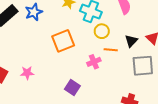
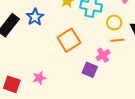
yellow circle: (102, 31) -> (114, 23), moved
purple square: (72, 88) -> (90, 70), moved

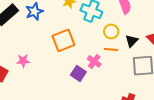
pink cross: (103, 55) -> (94, 61), turned -32
pink star: (39, 78) -> (23, 61), moved

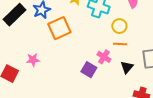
orange square: (63, 40) -> (59, 28), moved
black triangle: (132, 41) -> (127, 67), moved

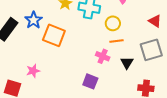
orange square: (59, 28) -> (54, 35), turned -35
purple square: (89, 70) -> (90, 81), moved

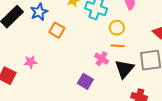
orange square: (54, 35) -> (57, 30), size x0.7
black triangle: (127, 63) -> (124, 69), size x1.5

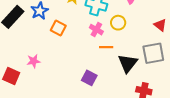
orange line: (118, 46) -> (106, 47), moved
pink cross: (102, 59) -> (96, 30), moved

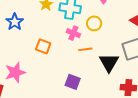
orange square: (58, 28) -> (43, 46), moved
pink star: (34, 61) -> (15, 72), size x1.5

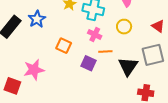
yellow circle: (94, 23) -> (124, 27), moved
purple square: (73, 82) -> (88, 63), moved

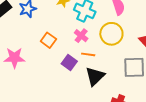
yellow circle: (124, 27) -> (111, 34), size x1.5
black triangle: (128, 66) -> (95, 76), moved

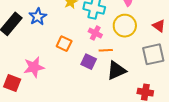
black triangle: (95, 76) -> (116, 70), turned 30

